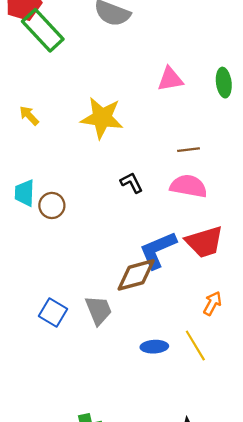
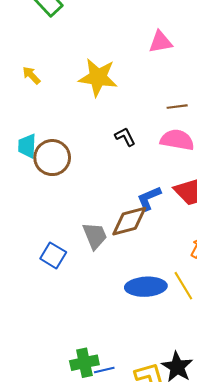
brown circle: (52, 205) -> (52, 158), size x1.5
blue L-shape: (158, 250) -> (149, 198), size x0.7
gray trapezoid: (99, 310) -> (95, 236), moved
blue ellipse: (154, 347) -> (146, 287), size x1.6

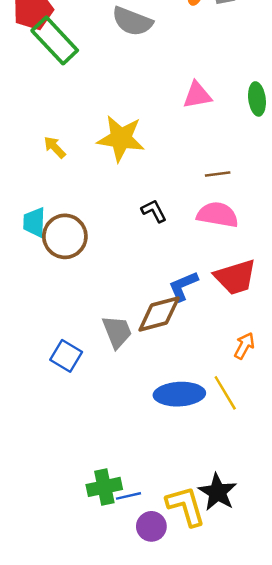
yellow arrow: (31, 75) -> (55, 147), moved

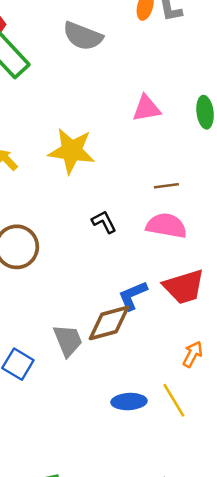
blue ellipse: (179, 394) -> (129, 402), size x0.7

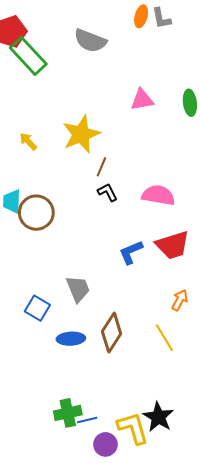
yellow star: (72, 151) -> (81, 134), turned -30
brown line: (166, 186) -> (101, 167), moved, turned -60
brown diamond: (109, 323) -> (112, 333), moved, turned -42
blue ellipse: (129, 402) -> (71, 339), moved

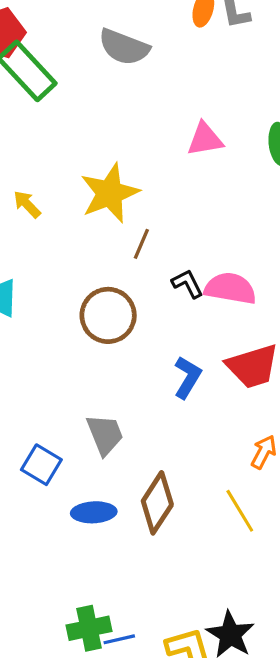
black L-shape: (108, 192) -> (187, 284), moved
brown circle: (36, 213) -> (108, 315), moved
blue L-shape: (131, 252) -> (187, 377), turned 144

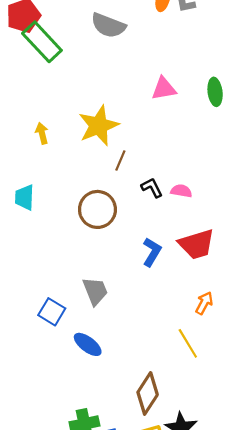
yellow arrow: (27, 204) -> (42, 133), turned 30
pink semicircle: (230, 288) -> (181, 191), size x0.6
brown diamond: (157, 503) -> (148, 393), moved
blue ellipse: (94, 512) -> (88, 344), turned 40

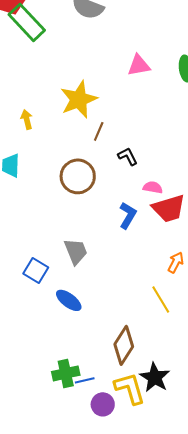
yellow arrow: (42, 133) -> (27, 119), moved
pink semicircle: (181, 191) -> (153, 187), moved

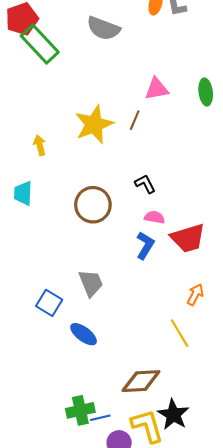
brown line: (99, 131) -> (135, 120), moved
pink semicircle: (153, 187) -> (155, 217), moved
brown diamond: (124, 345) -> (141, 381), turned 54

